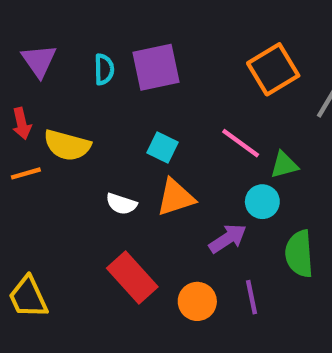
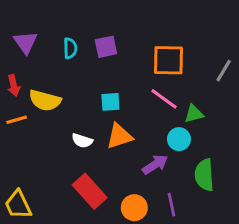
purple square: (156, 67) -> (106, 47), size x0.7
orange square: (273, 69) -> (169, 60), moved, turned 32
cyan square: (163, 147) -> (110, 102), turned -30

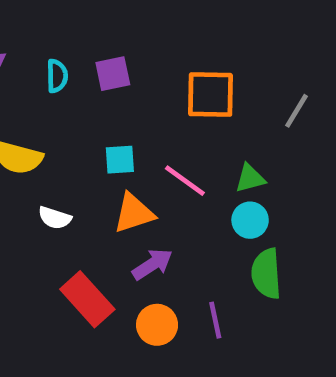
pink line: (164, 99) -> (185, 181), moved
cyan circle: (179, 139) -> (250, 220), moved
white semicircle: (82, 141) -> (55, 218), moved
purple arrow: (155, 164) -> (152, 264), moved

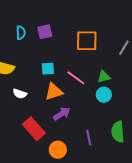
green semicircle: (266, 274) -> (118, 132), moved
orange circle: (157, 325) -> (58, 150), moved

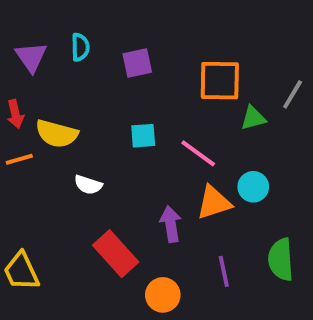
cyan semicircle: (21, 33) -> (80, 47), moved
green triangle: (104, 77) -> (253, 118), moved
orange triangle: (54, 92) -> (214, 203), moved
purple arrow: (62, 114) -> (171, 224), turned -66

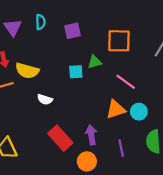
green triangle: (253, 118) -> (95, 62), moved
pink line: (198, 153) -> (126, 82), moved
cyan circle: (253, 187) -> (139, 112), moved
purple arrow: (171, 224) -> (91, 135), moved

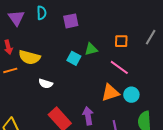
orange square: (119, 41) -> (121, 41), moved, size x0.6
cyan square: (76, 72) -> (74, 58), turned 32

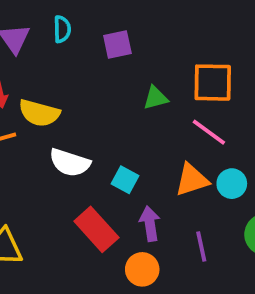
orange square: (121, 41) -> (213, 83), size x1.6
cyan square: (74, 58) -> (125, 180), moved
white semicircle: (46, 84) -> (70, 163), size x1.5

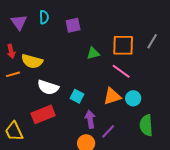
red rectangle: (96, 229) -> (43, 114), moved, turned -70
purple line: (201, 247) -> (108, 131), moved, turned 56

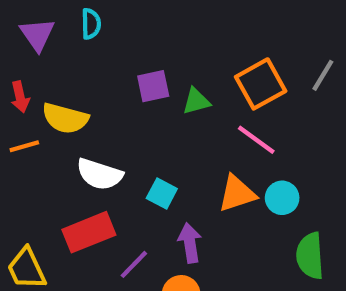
purple square: (73, 25) -> (153, 86), moved
orange square: (123, 45) -> (261, 84), turned -30
purple line: (108, 131) -> (134, 264), moved

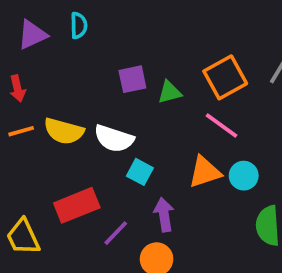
purple triangle: (37, 35) -> (32, 35), turned 40
yellow semicircle: (65, 118) -> (64, 131), moved
white semicircle: (100, 174) -> (114, 139), moved

